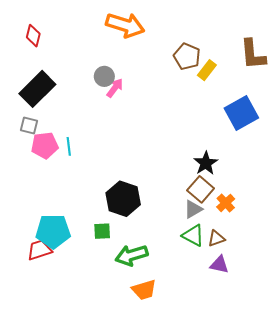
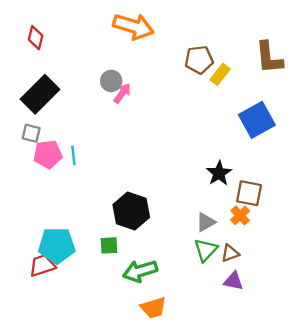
brown pentagon: (187, 56) -> (199, 60), turned -30
brown square: (201, 189) -> (249, 193), moved, turned -30
green triangle: (193, 235) -> (206, 250), turned 45

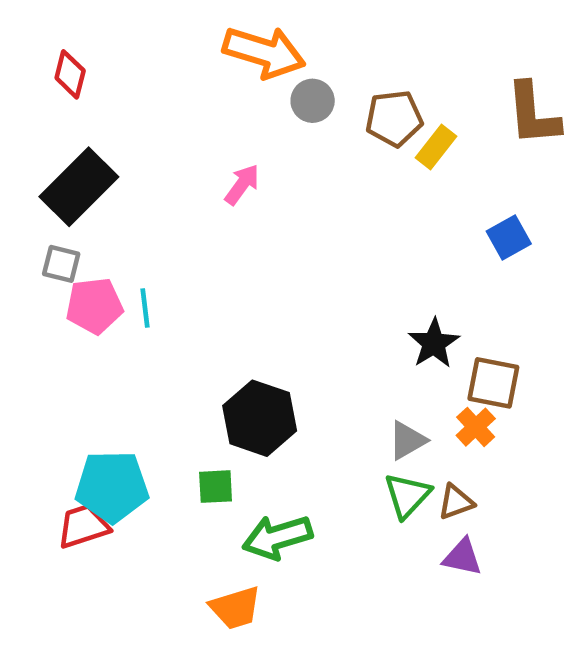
gray circle: (111, 81) -> (313, 101), moved
blue square: (257, 120) -> (509, 237), size x0.6
orange trapezoid: (153, 308) -> (235, 608), moved

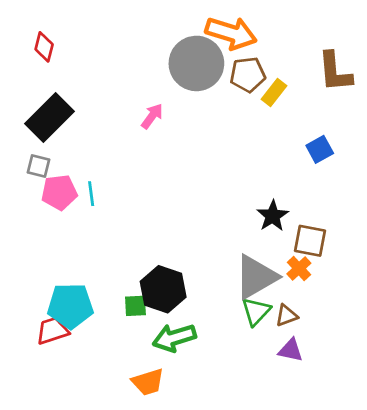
orange arrow: (264, 52) -> (231, 33), moved
gray circle: (313, 101) -> (196, 63), size x2.0
black hexagon: (260, 418) -> (163, 289), moved
gray triangle: (407, 440) -> (256, 277), size x1.8

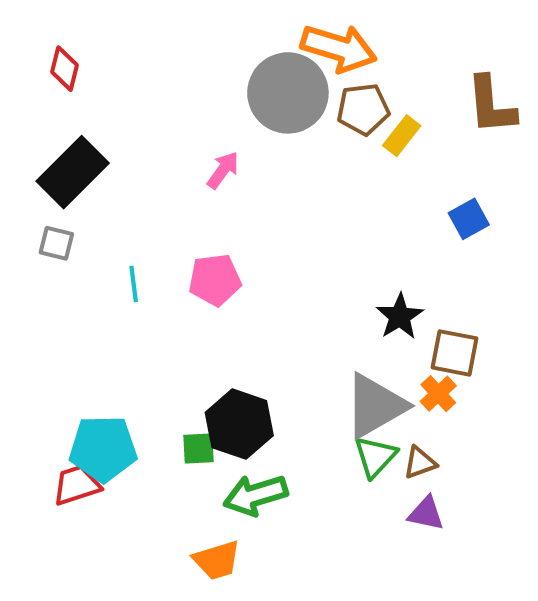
pink pentagon: (59, 192) -> (215, 280), moved

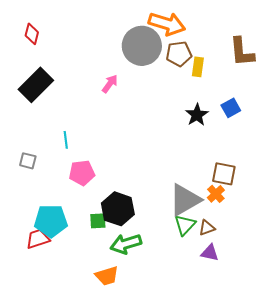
yellow rectangle: (402, 136) -> (198, 67), turned -30
gray square: (56, 243) -> (28, 161), moved
pink pentagon: (215, 280) -> (82, 173), moved
black star: (400, 316) -> (197, 115), moved

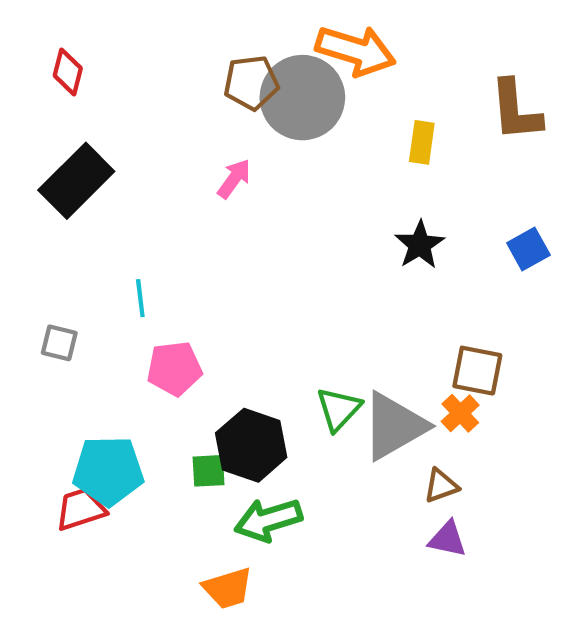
brown pentagon: (179, 54) -> (251, 83), moved
blue square: (231, 108) -> (528, 249), moved
green triangle: (185, 225) -> (339, 409), moved

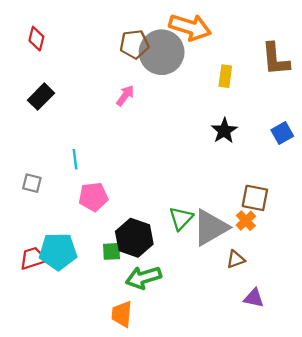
black rectangle: (76, 181) -> (41, 97), size x0.7
red trapezoid: (81, 509) -> (33, 258), moved
purple triangle: (447, 539) -> (254, 298), moved
orange trapezoid: (228, 588) -> (122, 314), turned 112

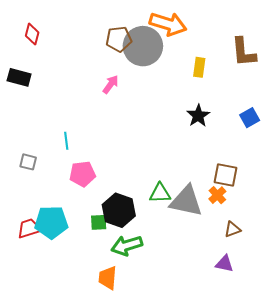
black rectangle: (41, 97) -> (19, 77), moved, turned 60
green triangle: (181, 218) -> (160, 193), turned 45
gray triangle: (211, 227) -> (186, 201), turned 42
brown triangle: (236, 259) -> (233, 229), moved

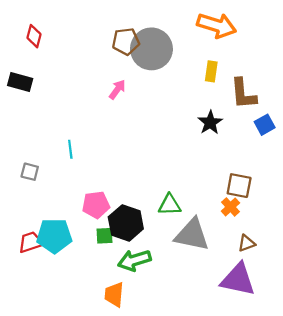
orange arrow: (168, 24) -> (217, 25), moved
brown L-shape: (244, 52) -> (243, 94), moved
pink pentagon: (82, 174) -> (96, 205), moved
gray triangle: (186, 201) -> (192, 235), moved
purple triangle: (224, 264) -> (238, 280), size x1.8

